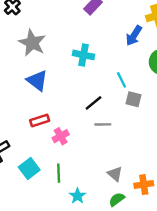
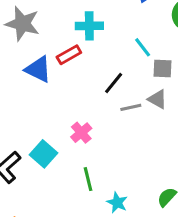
red rectangle: (40, 121) -> (69, 55), moved
cyan square: (29, 169) -> (44, 154), moved
gray triangle: (115, 174) -> (157, 99), moved

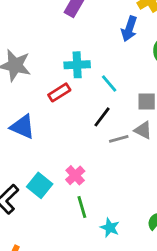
cyan line: (143, 47) -> (109, 84), moved
blue triangle: (38, 69) -> (23, 127), moved
pink cross: (81, 133) -> (75, 175), moved

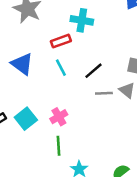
cyan line: (109, 84) -> (61, 68), moved

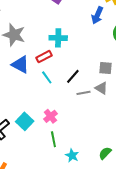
blue triangle: (22, 64) -> (20, 65), moved

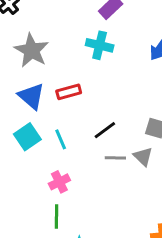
cyan cross: (58, 38) -> (100, 45), moved
cyan line: (47, 77) -> (61, 139), moved
cyan square: (25, 121) -> (27, 137), moved

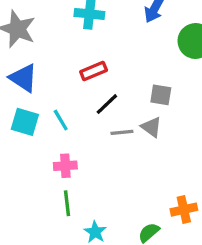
red rectangle: (69, 92) -> (94, 71), moved
cyan square: (27, 137) -> (25, 122), turned -32
pink cross: (59, 182) -> (65, 166), turned 30

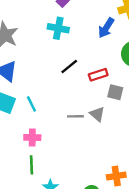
red rectangle: (94, 71) -> (98, 75), moved
gray square: (161, 95) -> (115, 92), moved
black line: (107, 104) -> (69, 67), moved

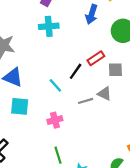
black line: (69, 67) -> (76, 71), moved
cyan line: (31, 104) -> (55, 85), moved
pink cross: (32, 138) -> (55, 120), moved

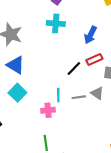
blue arrow: (92, 14) -> (90, 35), moved
cyan line: (55, 85) -> (58, 95), moved, turned 32
cyan square: (20, 106) -> (17, 93), turned 30

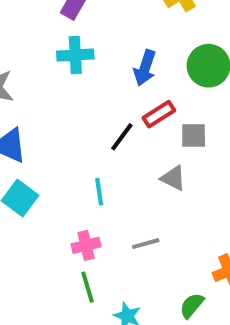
gray line: (79, 97) -> (146, 244), moved
pink cross: (48, 110) -> (86, 245), moved

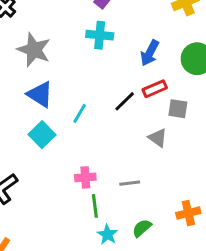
cyan line: (99, 192) -> (80, 113), moved, turned 30
green line: (87, 287) -> (95, 206), moved
green semicircle: (192, 306) -> (142, 228), moved

